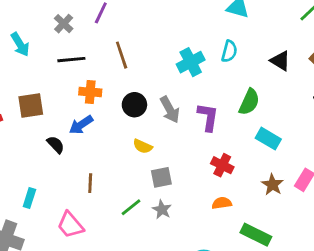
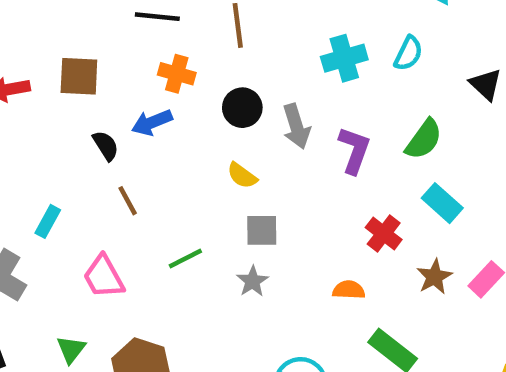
red cross: (222, 165) -> (384, 234), moved
brown line: (90, 183) -> (128, 201), moved, turned -42
green line: (131, 207) -> (185, 258), moved

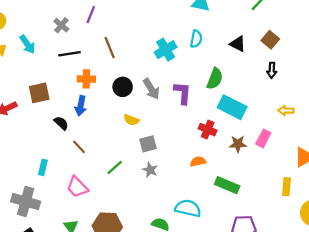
blue arrow: (152, 122) -> (81, 106), turned -42
cyan rectangle: (442, 203) -> (232, 107), size x1.4
brown star: (434, 277) -> (238, 144), turned -30

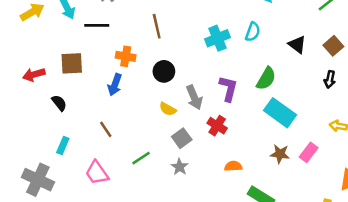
black line: (70, 54) -> (97, 25), moved
gray arrow: (151, 89) -> (194, 97), moved
black semicircle: (61, 123) -> (59, 103), moved
red cross: (208, 130) -> (217, 126), moved
gray square: (148, 144) -> (182, 138), turned -30

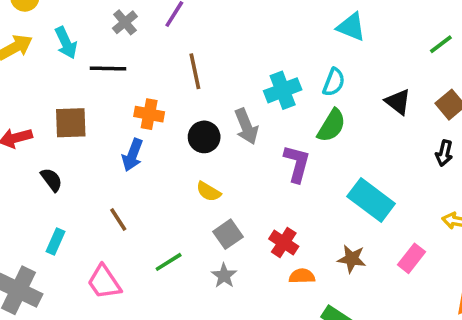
green semicircle: (266, 79) -> (332, 126), moved
gray arrow: (194, 97) -> (246, 126), moved
red cross: (217, 126) -> (284, 243), moved
brown star: (280, 154) -> (352, 259), moved

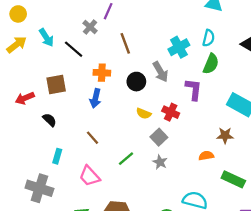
gray cross: (125, 22) -> (90, 27), moved
black line: (108, 68) -> (74, 49), turned 48
red cross: (284, 243) -> (171, 112), moved
brown star: (352, 259) -> (225, 135), moved

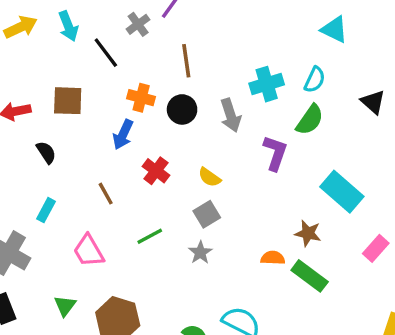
black circle: (136, 82) -> (182, 109), moved
red cross: (171, 112) -> (156, 171), moved
yellow semicircle: (144, 114) -> (210, 177), moved
green rectangle: (233, 179) -> (310, 276), moved

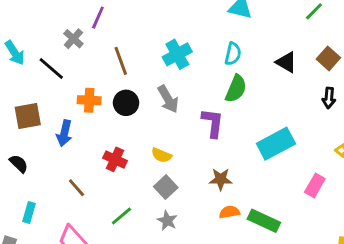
cyan cross: (267, 84) -> (177, 54), moved
blue arrow: (123, 135) -> (64, 133), moved
cyan rectangle: (342, 192) -> (276, 144), turned -57
brown star: (308, 233) -> (221, 179), moved

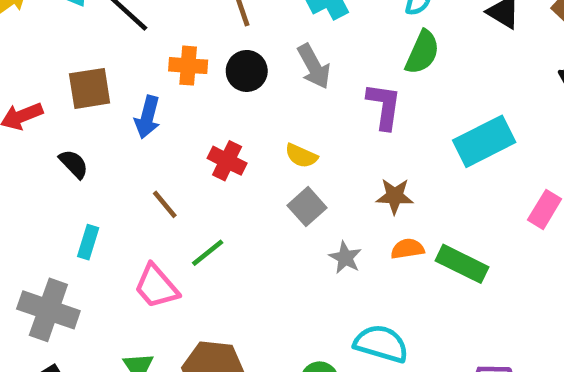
green line: (121, 216) -> (208, 253), moved
gray star: (167, 221) -> (345, 258), moved

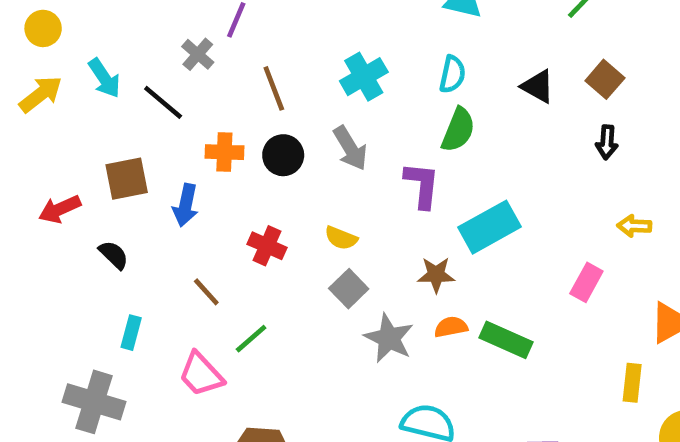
cyan rectangle: (484, 141) -> (489, 227), moved
gray star: (345, 258) -> (389, 338), size x1.5

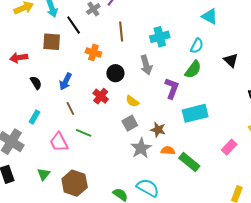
black circle: (283, 155) -> (115, 73), moved
brown square: (127, 179) -> (52, 42), moved
blue arrow: (186, 205) -> (66, 81), moved
brown star: (436, 275) -> (158, 130), moved
green line: (251, 339) -> (84, 133), turned 49

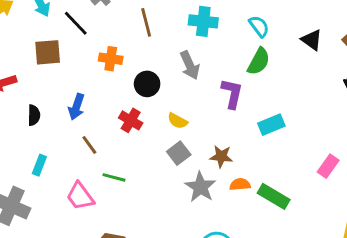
cyan cross: (160, 37) -> (203, 21), turned 30
cyan semicircle: (197, 46) -> (259, 26), turned -56
black semicircle: (36, 83) -> (34, 115), turned 40
cyan rectangle: (195, 113) -> (271, 125), size x0.7

